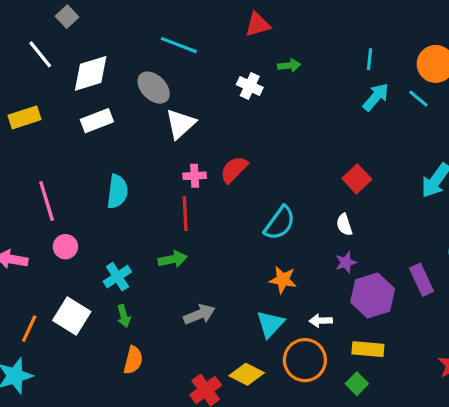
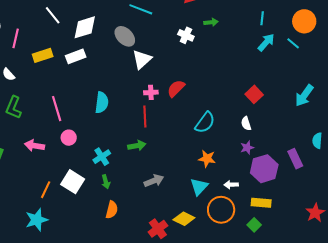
white rectangle: (97, 121) -> (76, 56), moved

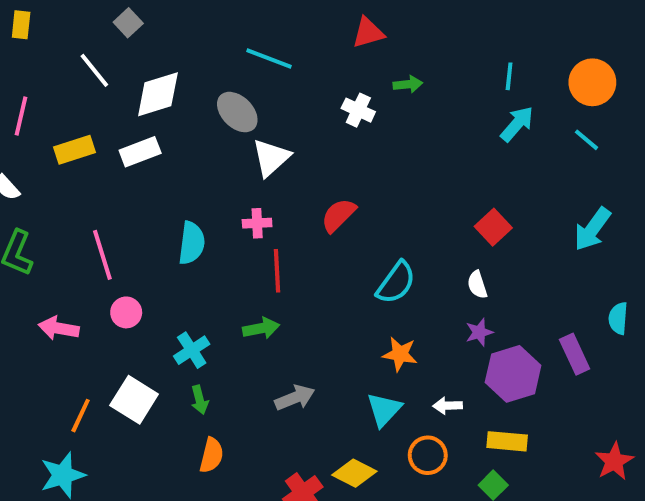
cyan line: (293, 43) -> (586, 140), moved
pink cross: (151, 92) -> (257, 223), moved
orange circle: (221, 210) -> (428, 455), size x0.7

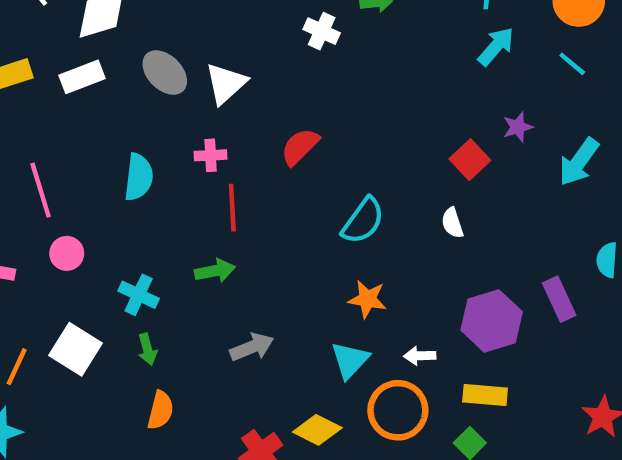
gray ellipse: (237, 112) -> (165, 73), moved
purple star: (479, 332) -> (518, 127), moved
cyan cross: (192, 350) -> (139, 295), turned -32
orange circle: (428, 455) -> (398, 410), size x1.4

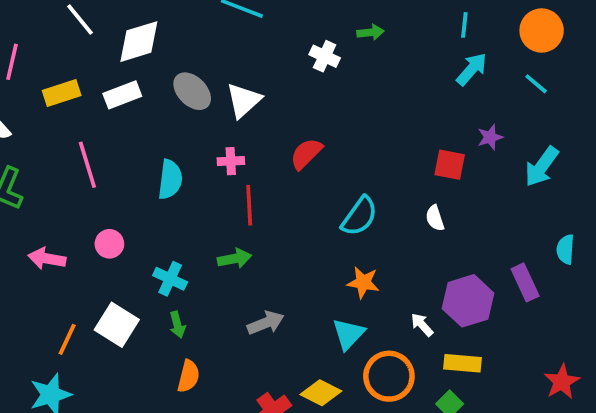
red square: (470, 160) -> (450, 165), turned -36
pink line: (41, 190) -> (87, 165), moved
white arrow: (420, 356) -> (422, 325), moved, turned 50

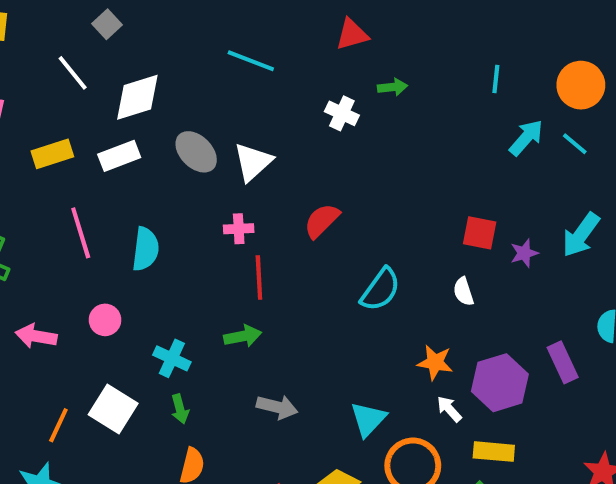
cyan arrow: (472, 69) -> (526, 138), moved
purple star: (490, 137) -> (524, 253), moved
cyan semicircle: (170, 179) -> (146, 249), moved
orange star: (363, 282) -> (435, 362), moved
gray arrow: (266, 323) -> (277, 407), turned 36

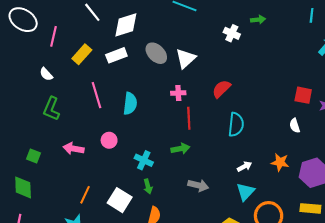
yellow rectangle: (52, 154) -> (82, 54), turned -30
cyan semicircle: (380, 290) -> (236, 125), moved, turned -30
white square: (113, 409) -> (120, 200), moved
white arrow: (449, 409) -> (244, 166), moved, turned 104

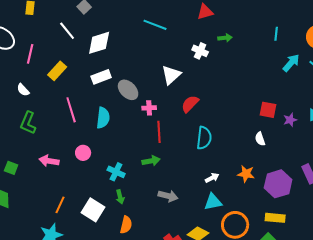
gray ellipse: (156, 53) -> (128, 90), moved
white rectangle: (116, 55) -> (101, 77), moved
white triangle: (186, 58) -> (171, 75), moved
cyan triangle: (245, 192) -> (213, 202), turned 36

